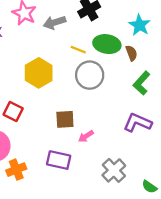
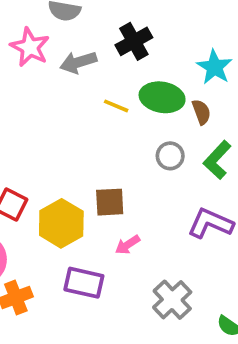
yellow hexagon: (39, 73) -> (61, 223), moved
gray circle: (90, 75) -> (170, 156), moved, size x0.6
brown square: (65, 119) -> (110, 202), moved

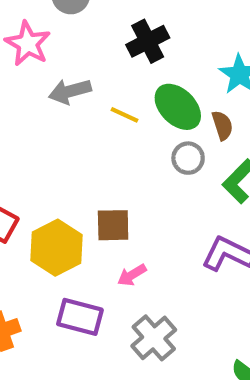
gray arrow: (78, 62) -> (70, 91), moved
green ellipse: (162, 97) -> (178, 107), turned 33
gray circle: (170, 156) -> (188, 158), moved
gray cross: (172, 300) -> (154, 338), moved

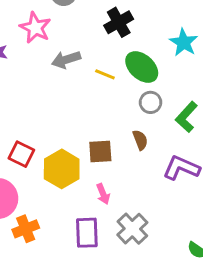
brown semicircle: (222, 125) -> (140, 140), moved
pink arrow: (132, 275) -> (103, 194), moved, turned -78
purple rectangle: (80, 317) -> (87, 233), moved, turned 76

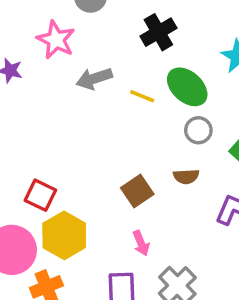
brown semicircle: (140, 140) -> (186, 176), turned 108
brown square: (100, 151) -> (137, 191), turned -30
yellow hexagon: (62, 169) -> (64, 235), moved

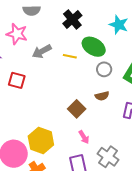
red square: (40, 195) -> (17, 80), moved

